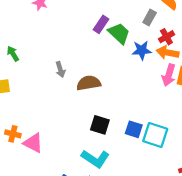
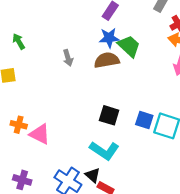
green trapezoid: (119, 33) -> (129, 46), moved
blue star: (142, 50) -> (109, 38), moved
brown semicircle: (89, 83) -> (107, 60), moved

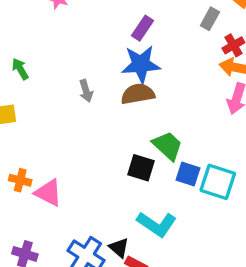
blue star: (109, 38) -> (141, 64), size x1.4
green trapezoid: (129, 46) -> (168, 146), moved
cyan L-shape: (104, 151) -> (157, 224), moved

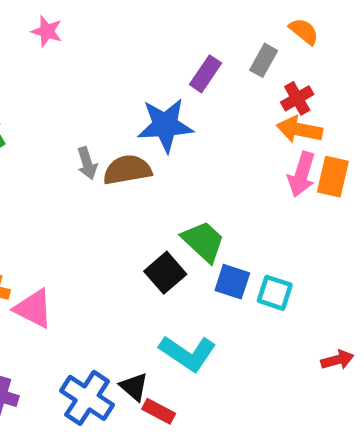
purple rectangle: (142, 28) -> (206, 74), moved
brown semicircle: (138, 94) -> (127, 170), moved
black square: (141, 168) -> (165, 273), turned 32
cyan square: (218, 182) -> (275, 293), size x0.7

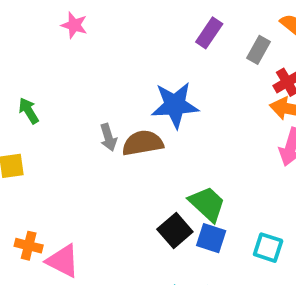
purple rectangle: (206, 74) -> (209, 33), moved
blue square: (232, 282) -> (211, 238), moved

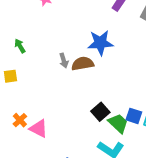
green trapezoid: (207, 204) -> (118, 123), moved
blue square: (211, 238) -> (134, 116), moved
orange cross: (29, 246) -> (20, 120), turned 32

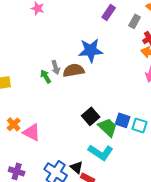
green arrow: (20, 46) -> (46, 76), moved

